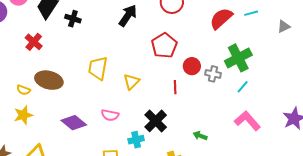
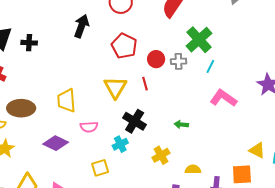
yellow trapezoid: (98, 68) -> (66, 100), moved
yellow triangle: (131, 82) -> (115, 87), moved, size x1.4

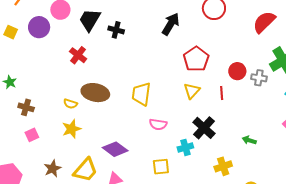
red pentagon: (124, 46) -> (196, 59), moved
yellow triangle: (115, 87) -> (192, 91), size x0.7
purple diamond: (56, 143) -> (115, 149), moved

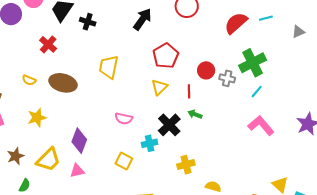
yellow trapezoid: (141, 94) -> (109, 67), moved
yellow semicircle: (70, 104) -> (29, 80), moved
green arrow: (249, 140) -> (195, 114), moved
purple diamond: (115, 149) -> (79, 141), turned 70
yellow square: (161, 167) -> (124, 161), turned 30

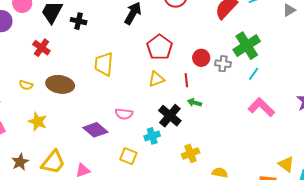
yellow triangle: (159, 87) -> (156, 79), turned 30
yellow star: (37, 118) -> (38, 122), turned -30
purple diamond: (79, 141) -> (95, 130), moved, turned -65

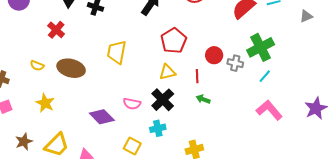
black cross: (170, 116) -> (163, 100), moved

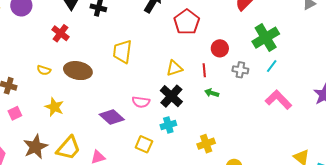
red pentagon: (174, 41) -> (187, 22), moved
gray cross: (235, 63) -> (240, 70), moved
brown star: (24, 142) -> (36, 147), size x1.4

